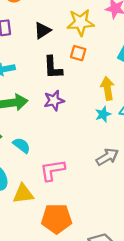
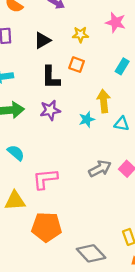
yellow star: (81, 22) -> (80, 34), size x0.6
cyan star: (103, 114) -> (87, 119), moved

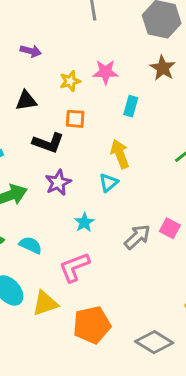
pink star: (116, 22) -> (106, 72), moved
black triangle: (42, 40) -> (26, 101), turned 36
black L-shape: (51, 77) -> (48, 143), turned -55
cyan star: (87, 119) -> (84, 222), moved
cyan triangle: (122, 124) -> (109, 183), moved, turned -35

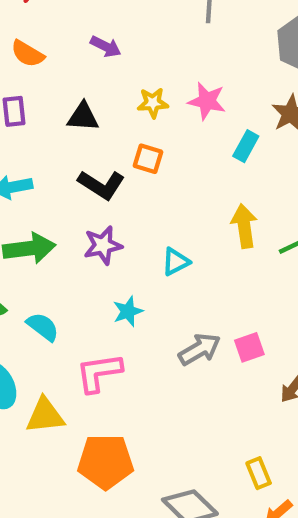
cyan rectangle: (131, 106) -> (246, 146), moved
yellow arrow: (120, 154) -> (244, 226), moved
pink square: (170, 228) -> (249, 347), turned 30

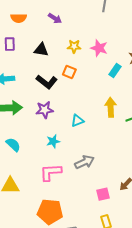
orange semicircle: (28, 54) -> (19, 18), turned -35
pink square: (249, 347) -> (103, 194), moved
pink L-shape: (99, 373) -> (51, 172), moved
orange pentagon: (106, 462) -> (50, 212), moved

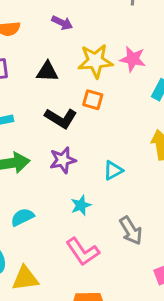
yellow star: (74, 46) -> (95, 61), size x1.6
cyan semicircle: (13, 145) -> (22, 217), turned -63
gray arrow: (84, 162) -> (131, 231), turned 90
pink L-shape: (51, 172) -> (83, 252), turned -115

